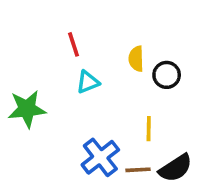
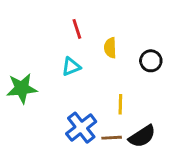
red line: (73, 44) -> (77, 29), moved
black circle: (167, 75) -> (151, 61), moved

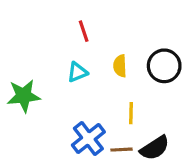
yellow semicircle: (110, 48) -> (120, 66), moved
black circle: (151, 61) -> (164, 66), size x1.4

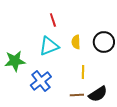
cyan triangle: (77, 72) -> (49, 46), size x1.5
blue cross: (88, 138) -> (41, 81), moved

